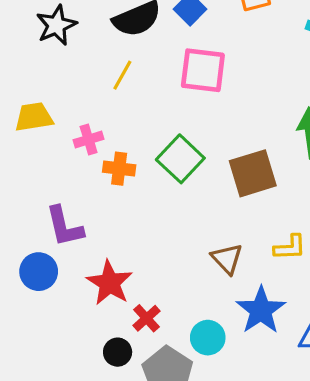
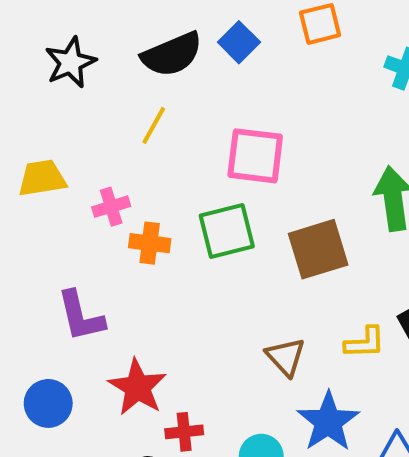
pink square: (203, 70) -> (255, 156), moved
green square: (180, 159) -> (227, 231), turned 33
blue circle: (39, 272) -> (48, 403), moved
red cross: (147, 318) -> (184, 432), turned 36

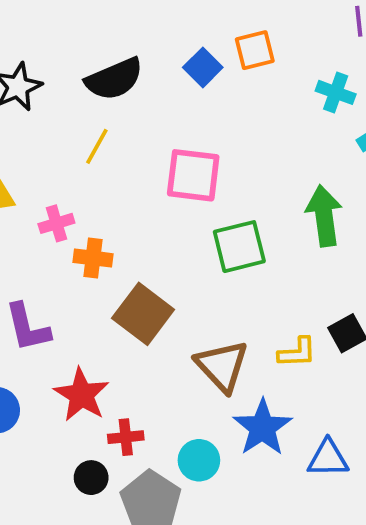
blue square: (239, 42) -> (203, 67), moved
green square: (227, 231) -> (239, 247), moved
brown square: (318, 249) -> (143, 314), moved, turned -36
brown triangle: (286, 357) -> (222, 366), size x1.4

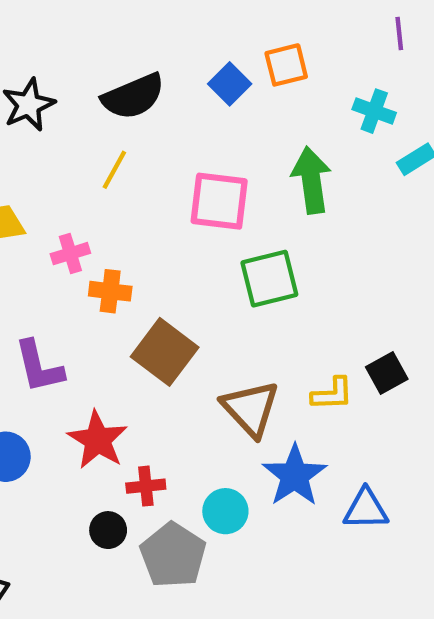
green arrow: (324, 216) -> (311, 180), moved

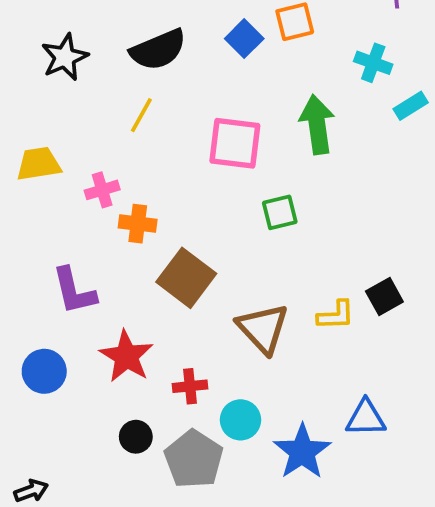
green square: (269, 279) -> (280, 212), size x0.7
blue star: (295, 476) -> (302, 452), moved
red cross: (146, 486) -> (190, 386), moved

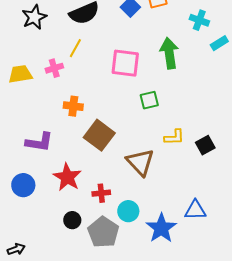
pink cross: (102, 190) -> (54, 68), moved
purple L-shape: (74, 291) -> (39, 142), turned -68
yellow L-shape: (336, 315) -> (174, 137), moved

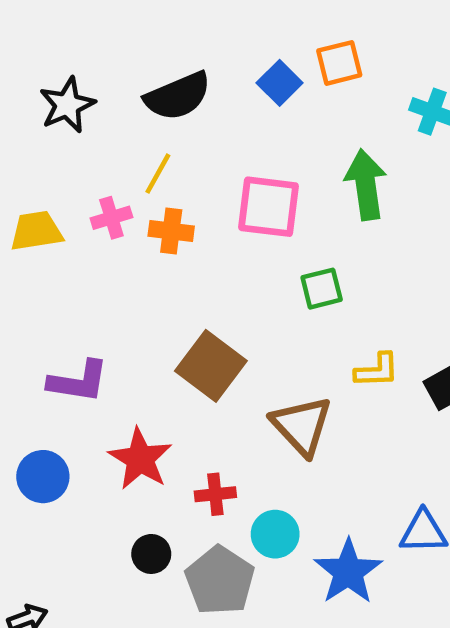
orange cross: (73, 106) -> (171, 231), moved

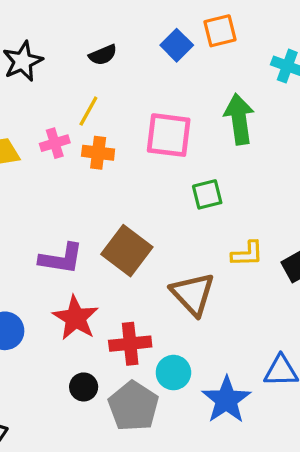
black semicircle: (178, 96) -> (103, 55), size x0.6
purple L-shape: (78, 381) -> (61, 259), moved
red cross: (215, 494) -> (130, 344), size x1.4

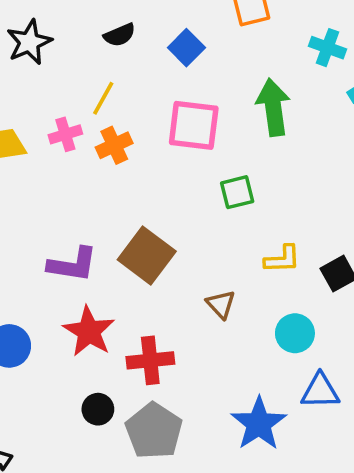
blue square: (177, 45) -> (186, 48), moved
orange cross: (98, 153) -> (114, 145), turned -32
brown triangle: (193, 294) -> (221, 304), size x0.6
cyan circle: (173, 373) -> (295, 333), moved

